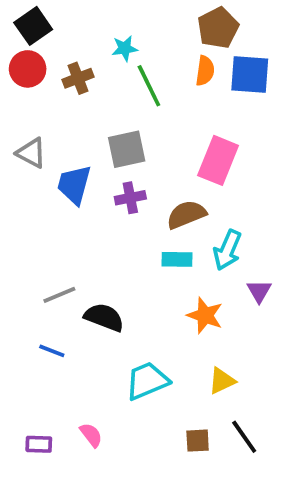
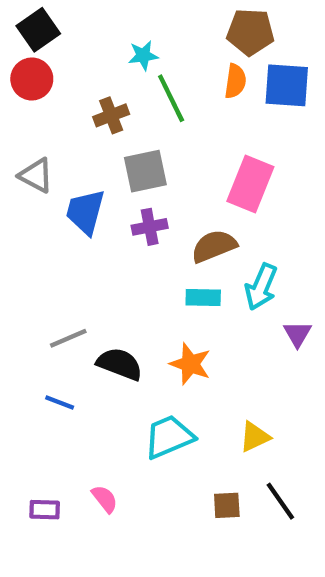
brown pentagon: (218, 28) -> (250, 32), turned 30
brown cross: (78, 78) -> (111, 115), moved
orange star: (205, 315) -> (190, 364), moved

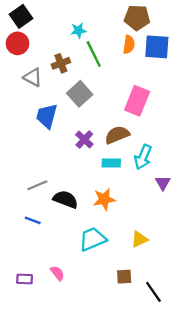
gray square: (145, 171) -> (80, 94), turned -30
gray triangle: (36, 175) -> (33, 77), moved
purple cross: (150, 227) -> (84, 140), moved, turned -36
orange star: (190, 364) -> (104, 199), turned -30
black line: (280, 501) -> (153, 292), moved

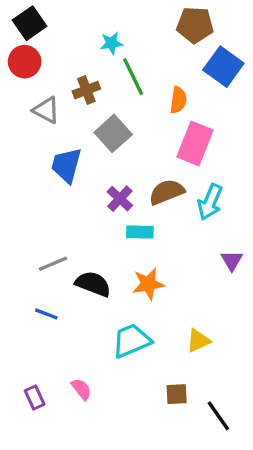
orange semicircle: (129, 45) -> (178, 100), moved
blue square: (157, 47) -> (223, 67), turned 32
cyan arrow: (143, 157) -> (210, 202), moved
cyan rectangle: (111, 163) -> (140, 232), moved
purple rectangle: (25, 279) -> (35, 397), turned 63

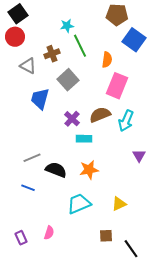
pink semicircle: (81, 389) -> (49, 233), turned 56

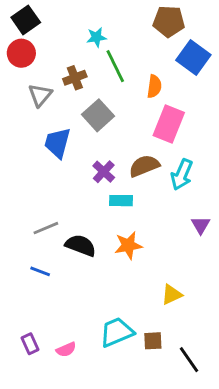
gray triangle: (28, 66) -> (40, 95), turned 42
cyan trapezoid: (79, 204) -> (117, 332), moved
pink semicircle: (49, 233) -> (66, 349), moved, turned 48

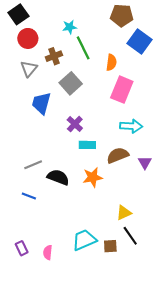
red circle: (21, 53) -> (28, 38), moved
brown semicircle: (144, 166) -> (118, 155), moved
cyan arrow: (182, 175) -> (131, 126), turned -110
pink semicircle: (66, 349) -> (48, 252), turned 120
black line: (189, 360) -> (130, 236), moved

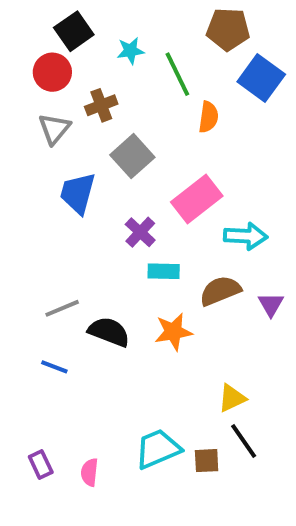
black square: (18, 14) -> (74, 31), moved
green line: (83, 48) -> (177, 74), moved
pink rectangle: (122, 90) -> (197, 199), moved, turned 30

